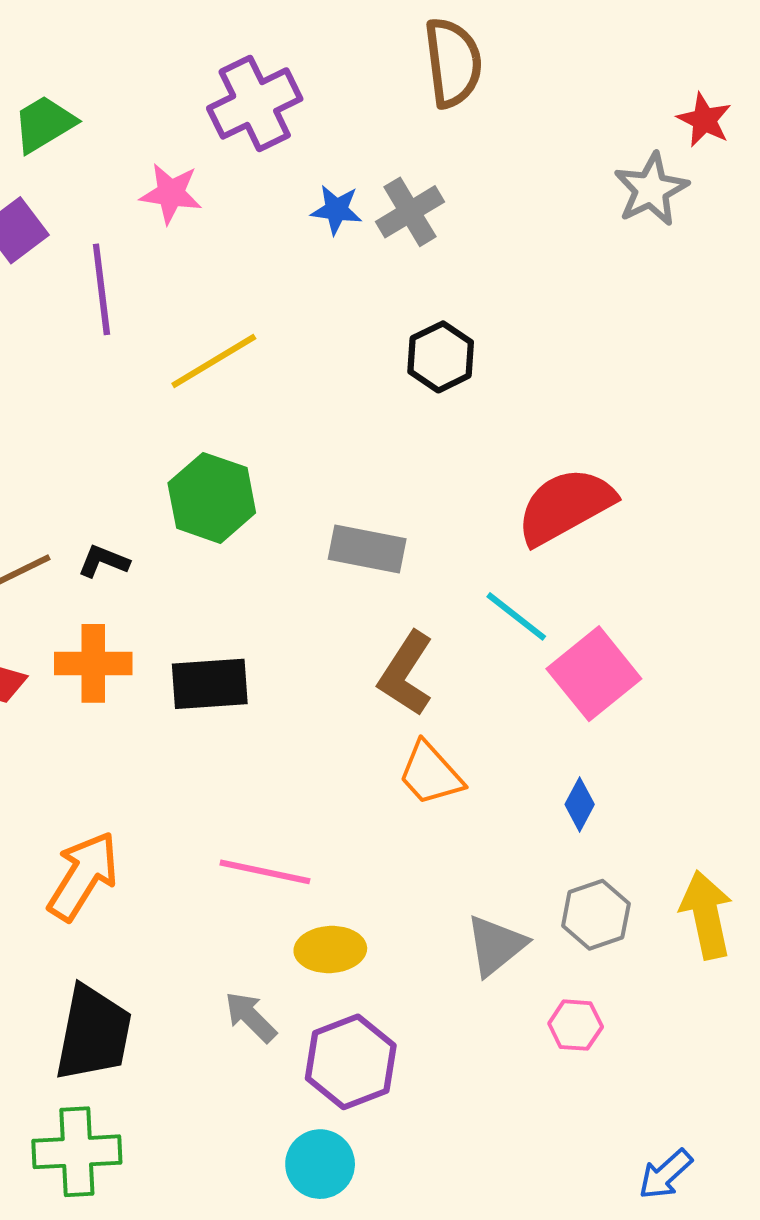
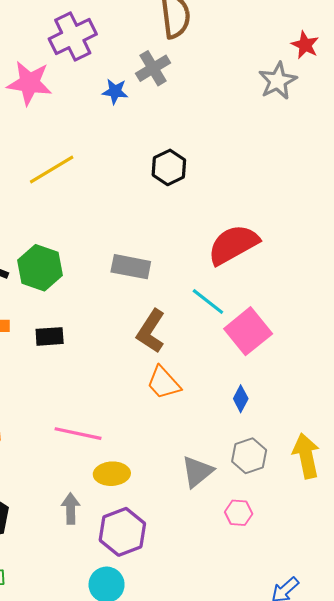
pink star: (171, 193) -> (29, 83), size x1.4
gray cross: (410, 212) -> (153, 68), moved
green hexagon: (212, 498) -> (40, 268), moved
black rectangle: (210, 684) -> (50, 336), size x0.7
gray arrow: (251, 1017) -> (71, 509), turned 44

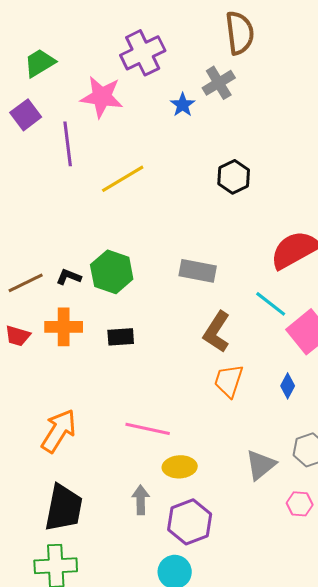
blue star: (115, 91) -> (183, 105), turned 30
orange trapezoid: (164, 383) -> (229, 381), turned 60
blue diamond: (241, 399) -> (288, 386), moved

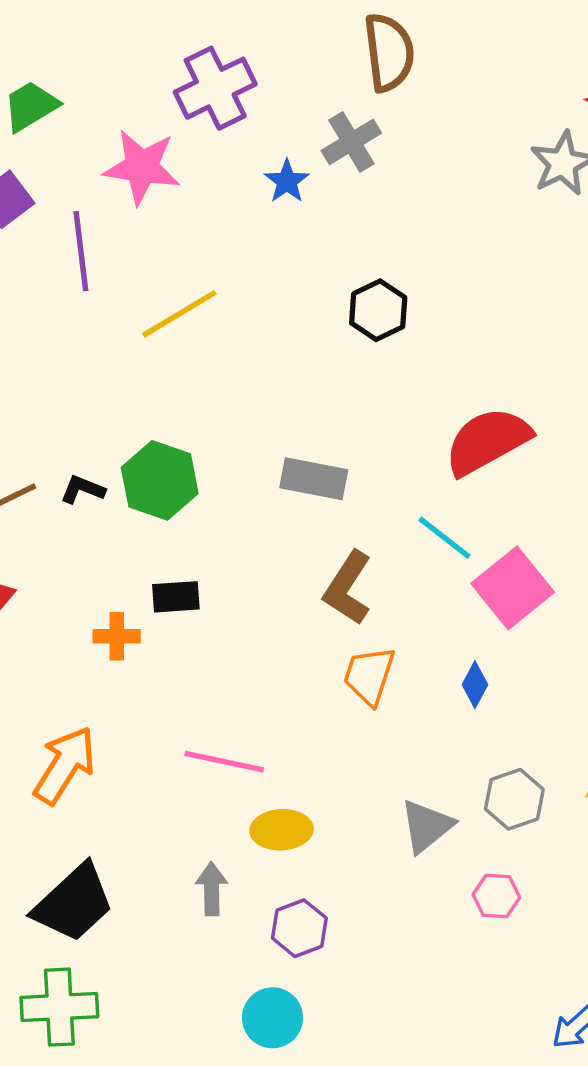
orange cross: (64, 327) -> (117, 636), moved, size x0.7
black trapezoid: (64, 508) -> (74, 903), turned 36
purple hexagon: (190, 522) -> (299, 928), size x0.7

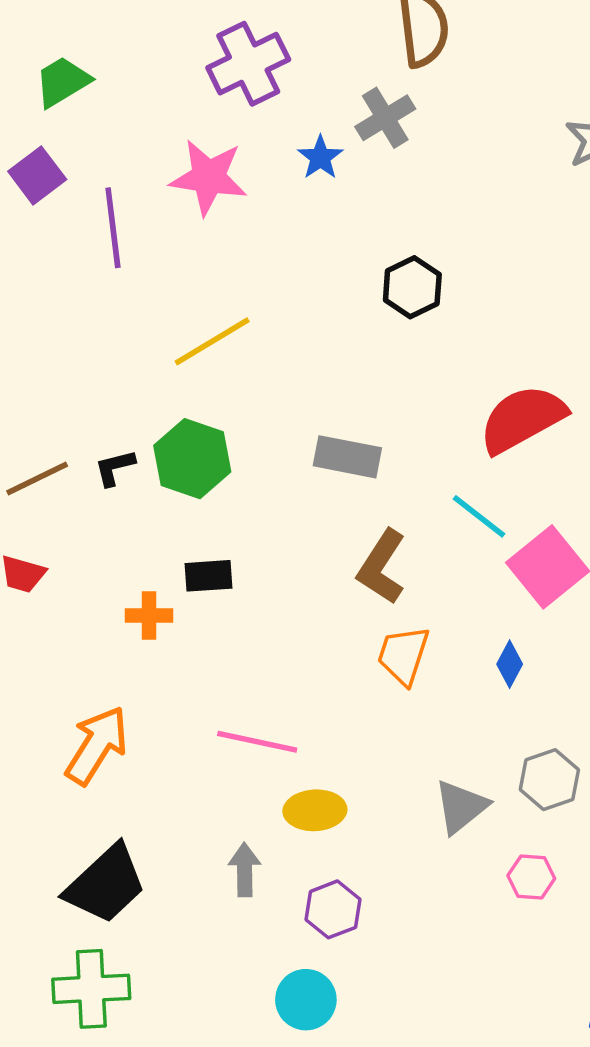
pink star: (142, 167) -> (209, 177), moved
yellow line: (179, 314) -> (212, 341), moved
black L-shape: (83, 489) -> (115, 468), turned -36

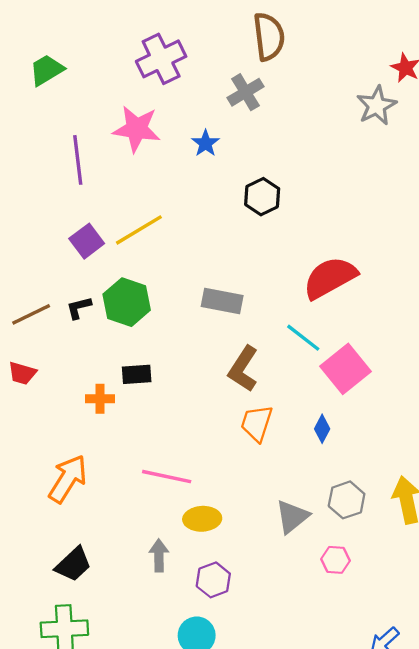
blue star: (320, 157) -> (206, 143), moved
purple square: (37, 175) -> (87, 241), moved
black trapezoid: (106, 884) -> (73, 564), size x0.7

